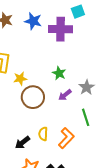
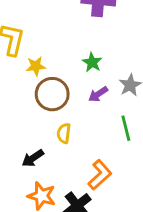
yellow semicircle: (43, 134) -> (64, 133), moved
orange L-shape: (66, 138) -> (100, 175), moved

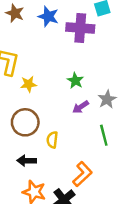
brown circle: (52, 94) -> (25, 122), moved
black arrow: (33, 158) -> (27, 161), turned 36

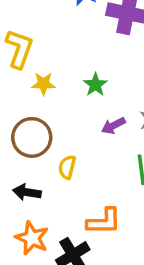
green star: (75, 81) -> (95, 85), moved
orange L-shape: (82, 174) -> (104, 221), turned 35

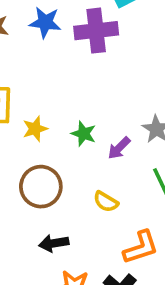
green star: (95, 85) -> (84, 134), moved
yellow semicircle: (67, 167) -> (106, 202), moved, turned -55

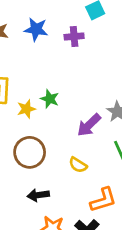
purple cross: (96, 31) -> (74, 37), size x0.6
green star: (84, 134) -> (50, 99), moved
purple arrow: (119, 148) -> (89, 125), size x1.4

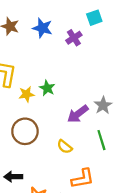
purple cross: (74, 37) -> (74, 38), turned -35
black arrow: (38, 195) -> (13, 177), moved

